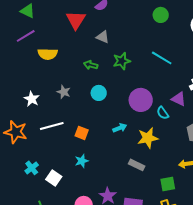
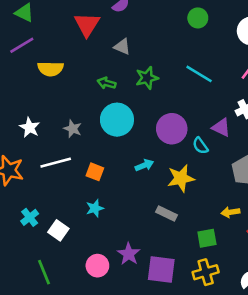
gray star: (64, 92) -> (73, 129), moved
cyan circle: (99, 93) -> (117, 120), size x1.6

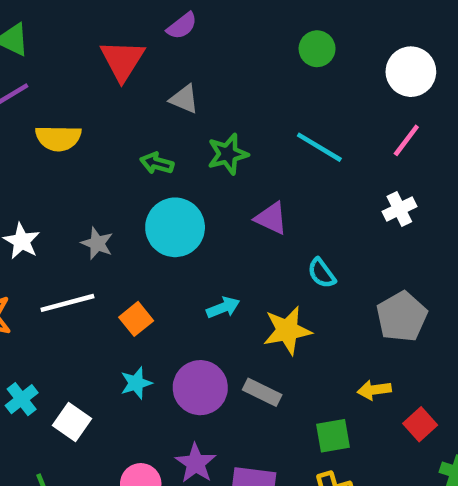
purple triangle: (221, 127) -> (271, 218), moved
purple circle: (172, 129) -> (200, 388), moved
orange square: (95, 172) -> (136, 319), turned 30

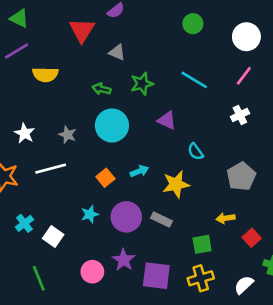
orange square: (136, 319) -> (105, 178), moved

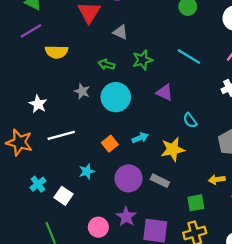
gray star: (68, 135) -> (82, 91), moved
cyan star: (90, 214) -> (87, 171), moved

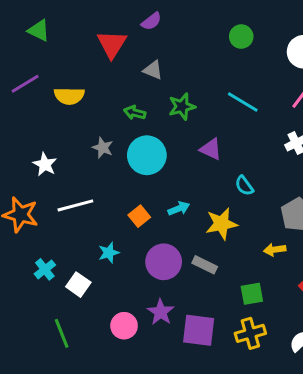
purple line: (31, 31) -> (25, 84), moved
yellow arrow: (217, 180) -> (275, 250), moved

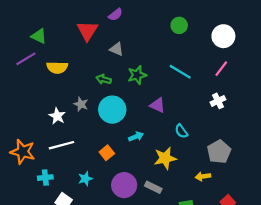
green triangle: (39, 30) -> (39, 36), moved
white star: (45, 164) -> (57, 116), moved
cyan arrow: (179, 209) -> (136, 137), moved
cyan cross: (45, 269) -> (45, 178), moved, turned 32

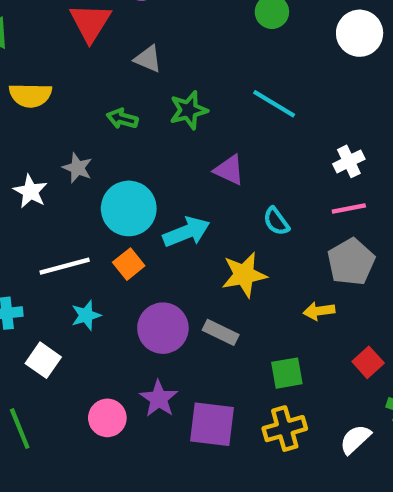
pink line: (221, 69) -> (349, 208), moved, turned 42
cyan circle: (112, 110) -> (129, 208), moved
cyan arrow: (136, 137) -> (186, 232), size x1.5
white line: (62, 145) -> (65, 266), moved

